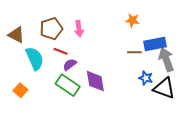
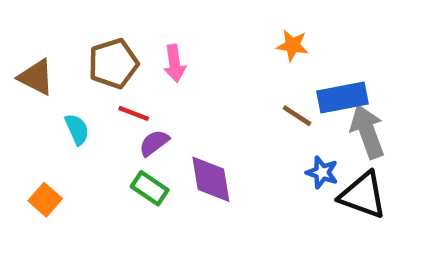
brown line: (134, 52) -> (297, 116), turned 32
cyan semicircle: (35, 58) -> (77, 129), size x0.6
green rectangle: (68, 85) -> (150, 188), size x0.7

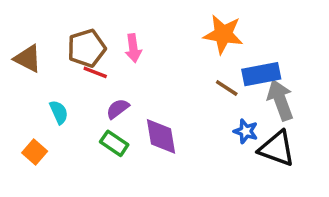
orange star: (292, 45) -> (223, 34), size x1.6
red line: (134, 113) -> (95, 72), moved
cyan semicircle: (77, 129) -> (59, 112), moved

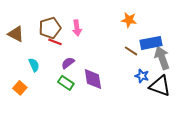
orange star: (223, 34) -> (129, 20), size x0.7

